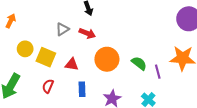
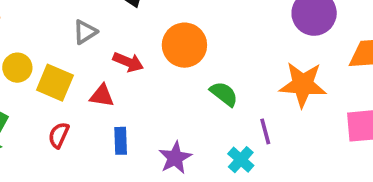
red arrow: (87, 33) -> (128, 62), moved
orange circle: (107, 59) -> (184, 45), moved
purple line: (158, 72) -> (265, 131), moved

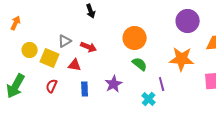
gray triangle: (85, 32) -> (65, 41), moved
orange circle: (184, 45) -> (135, 38), moved
purple star: (175, 158) -> (114, 84), moved

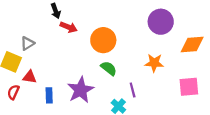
red arrow: (89, 47) -> (69, 27), moved
orange star: (182, 59) -> (154, 63), size x0.7
red triangle: (75, 65) -> (30, 77), moved
purple star: (114, 84) -> (81, 90), size x1.4

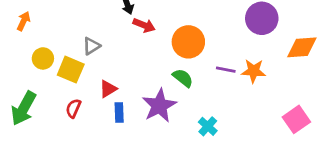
green semicircle: (109, 68) -> (183, 78), moved
red triangle: (30, 77) -> (108, 89), moved, turned -40
pink square: (189, 87) -> (296, 119), moved, turned -30
purple line: (133, 90) -> (226, 70), moved, turned -64

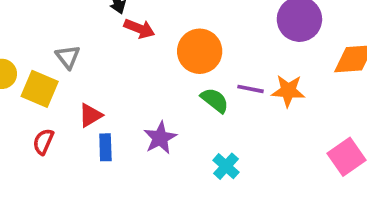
gray triangle: (91, 46) -> (68, 57), turned -36
green semicircle: (183, 78) -> (215, 100), moved
purple star: (159, 106) -> (160, 138), size x0.7

